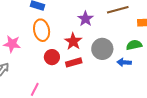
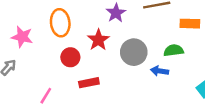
red rectangle: (74, 62) -> (89, 83), moved

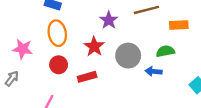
red circle: (70, 57) -> (59, 65), moved
red rectangle: (89, 83) -> (87, 77), moved

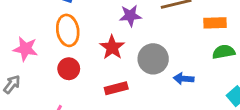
purple star: (109, 20) -> (130, 16), turned 30
green semicircle: (165, 51) -> (224, 52), moved
red rectangle: (87, 77) -> (116, 88), moved

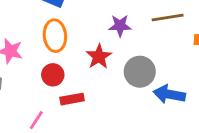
blue arrow: (184, 79) -> (169, 94), size x1.5
red rectangle: (116, 88) -> (72, 99), moved

